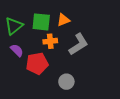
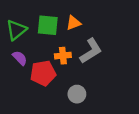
orange cross: (50, 41) -> (63, 56), moved

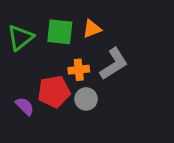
purple semicircle: (20, 58) -> (25, 106), moved
gray circle: (77, 94) -> (86, 99), moved

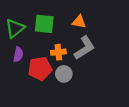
orange triangle: (92, 29) -> (79, 22), moved, turned 32
purple semicircle: (25, 106) -> (18, 54), moved, turned 56

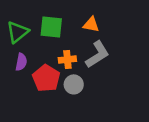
red pentagon: (40, 68) -> (46, 78), turned -30

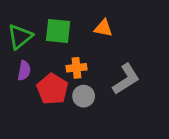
gray L-shape: (97, 54) -> (126, 79), moved

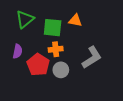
green square: (58, 31) -> (53, 28), moved
green triangle: (20, 37) -> (25, 19), moved

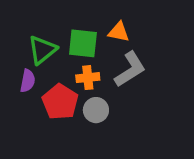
green triangle: (25, 19) -> (42, 50), moved
gray L-shape: (92, 58) -> (130, 69), moved

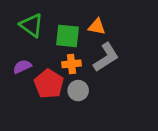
green triangle: (42, 50) -> (32, 25), moved, turned -45
purple semicircle: (28, 81) -> (22, 67), turned -126

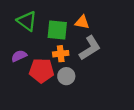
red pentagon: (49, 84) -> (42, 71), turned -30

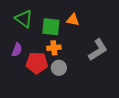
gray L-shape: (90, 48) -> (98, 50), moved
purple semicircle: (19, 56) -> (17, 50), turned 136

